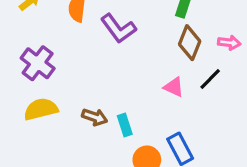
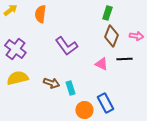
purple L-shape: (118, 28) -> (66, 46), moved
black line: (210, 79) -> (124, 59), turned 42

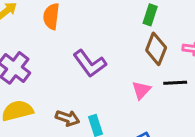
pink triangle: (101, 64) -> (141, 90), turned 48

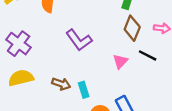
black line: (175, 83) -> (148, 55), turned 30

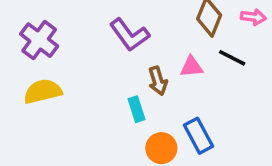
pink triangle: (120, 61) -> (191, 67), turned 42
brown arrow: (61, 84) -> (158, 81), moved, turned 54

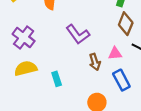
cyan rectangle: (137, 109) -> (57, 79), moved
blue rectangle: (199, 136) -> (121, 80), moved

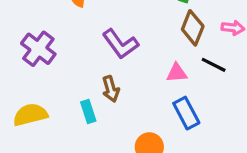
brown arrow: (95, 62) -> (111, 89), moved
yellow semicircle: (26, 68) -> (30, 115), moved

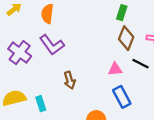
purple L-shape: (120, 44) -> (52, 45), moved
cyan rectangle: (88, 111) -> (41, 104), moved

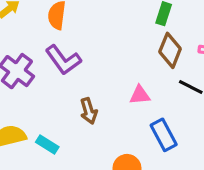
pink triangle: (115, 69) -> (140, 95), moved
cyan rectangle: (41, 104) -> (47, 144), turned -40

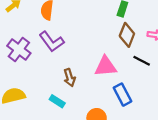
pink triangle: (140, 95) -> (106, 66), size x1.5
cyan rectangle: (47, 144) -> (57, 101), moved

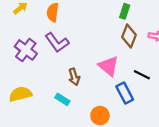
black line: (142, 61) -> (142, 75), moved
pink triangle: (106, 66) -> (109, 66), turned 45

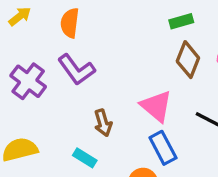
green rectangle: (125, 11) -> (181, 21), turned 56
blue rectangle: (125, 93) -> (163, 148), moved

